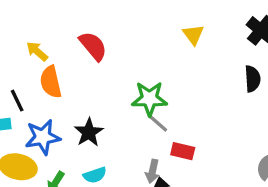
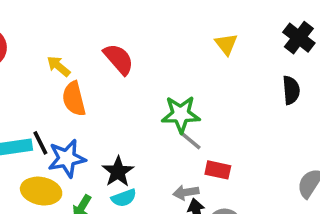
black line: (17, 101) -> (40, 143), moved
black star: (89, 132) -> (118, 172), moved
gray arrow: (153, 171) -> (186, 192), turned 70

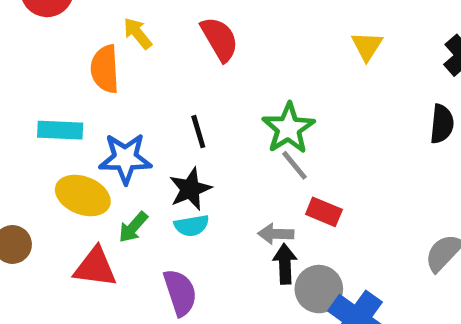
orange semicircle: (74, 99) -> (105, 69), moved
green star: (181, 114) -> (288, 128), turned 30
black line: (40, 143) -> (198, 132), moved

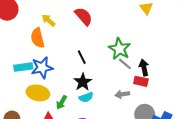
blue star: (125, 158) -> (42, 68), moved
black arrow: (285, 264) -> (144, 68), moved

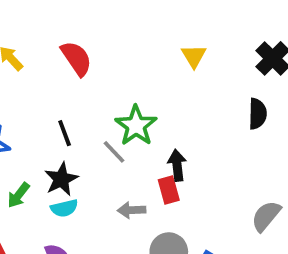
gray line: (125, 64) -> (114, 152), moved
red rectangle: (141, 81) -> (169, 190), turned 56
green arrow: (62, 102) -> (18, 195), moved

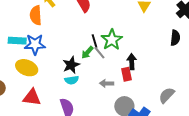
black line: (65, 133) -> (95, 41), moved
green arrow: (18, 195) -> (87, 52), moved
gray semicircle: (266, 216) -> (167, 95), moved

